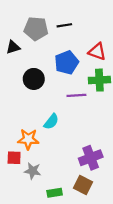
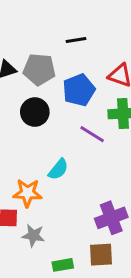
gray pentagon: (36, 29) -> (39, 69), moved
purple line: (76, 95) -> (92, 134), turned 36
brown square: (83, 185) -> (101, 255), turned -30

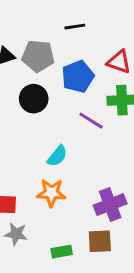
orange star: (27, 193) -> (51, 193), moved
gray star: (33, 235) -> (16, 234), moved

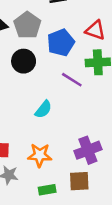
gray pentagon: (38, 56) -> (27, 25), turned 30
orange star: (51, 193) -> (40, 155), moved

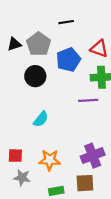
purple line: (72, 80) -> (88, 100), moved, turned -36
cyan semicircle: (43, 109) -> (41, 119), moved

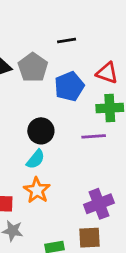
black circle: (35, 76) -> (41, 131), moved
orange star: (50, 160) -> (37, 190), moved, turned 30

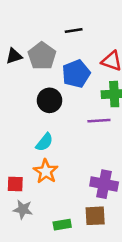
black circle: (41, 131) -> (50, 100), moved
purple cross: (99, 204) -> (104, 184), turned 32

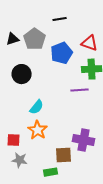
black circle: (50, 100) -> (22, 74), moved
brown square: (95, 216) -> (64, 155), moved

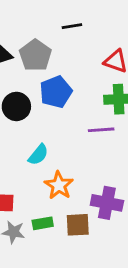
blue pentagon: (62, 53) -> (56, 92), moved
orange star: (38, 130) -> (59, 185), moved
green rectangle: (51, 172) -> (43, 223), moved

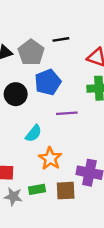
black line: (72, 26) -> (61, 39), moved
purple line: (101, 130) -> (67, 113), moved

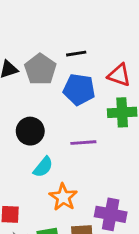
blue pentagon: (48, 82) -> (79, 89), moved, turned 30
black circle: (16, 94) -> (30, 131), moved

